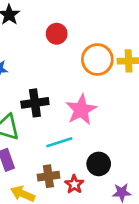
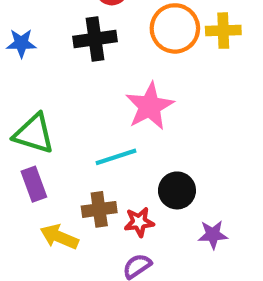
black cross: (35, 103) -> (95, 39), moved
red star: (74, 184) -> (139, 222), turned 30

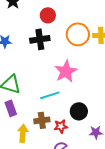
yellow arrow: (59, 237) -> (23, 133), turned 72

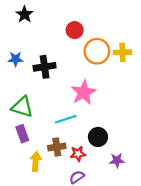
red circle: (48, 15) -> (75, 30), moved
black cross: (40, 39) -> (45, 67), moved

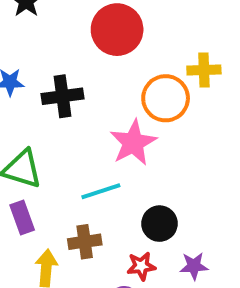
red circle: (75, 30) -> (117, 30), size x1.6
orange circle: (97, 51) -> (166, 98), moved
red star: (78, 154) -> (141, 266), moved

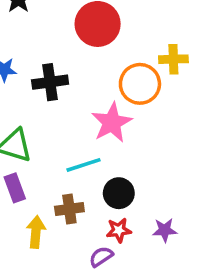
black circle: (159, 224) -> (119, 193), moved

